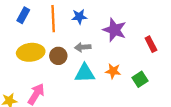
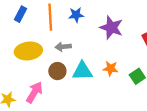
gray arrow: (83, 47) -> (63, 47), moved
brown circle: (58, 56) -> (57, 71), moved

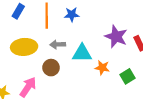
purple star: (111, 28) -> (116, 37), moved
cyan triangle: (82, 71) -> (82, 53), moved

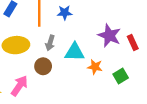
gray arrow: (58, 44) -> (50, 43), turned -72

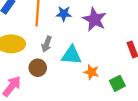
purple star: (109, 36) -> (95, 19), moved

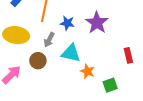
blue star: (64, 14) -> (67, 23), moved

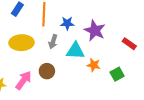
purple star: (97, 23) -> (95, 30), moved
red rectangle: (128, 55) -> (129, 44), turned -32
brown circle: (38, 61) -> (47, 71), moved

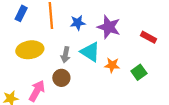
gray arrow: (53, 42) -> (66, 55), moved
cyan triangle: (75, 51) -> (90, 52), turned 36

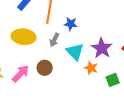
purple star: (109, 27) -> (102, 48), moved
gray arrow: (66, 55) -> (54, 40), moved

